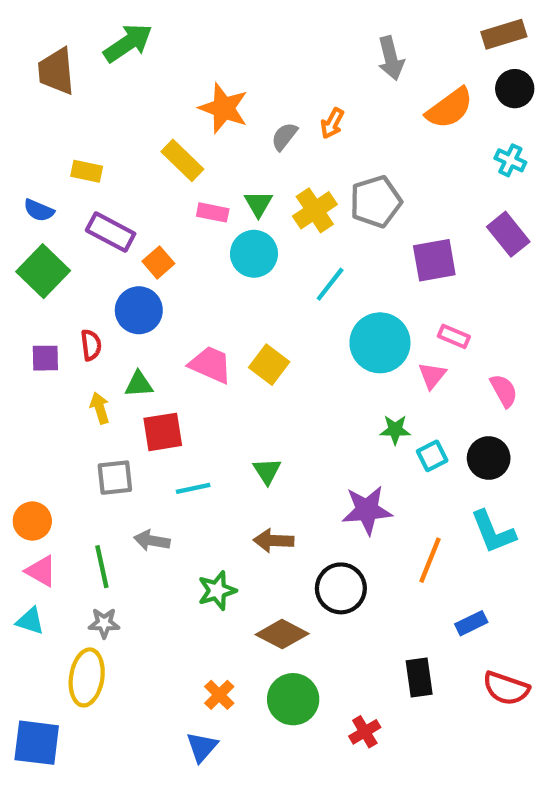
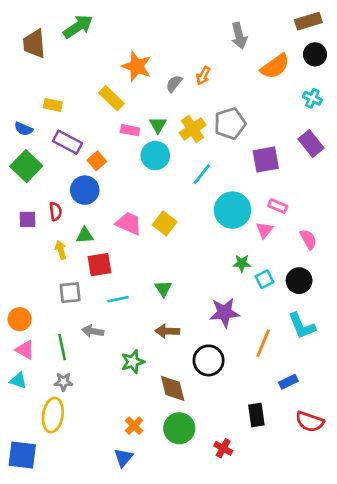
brown diamond: (282, 634) -> (173, 388), turned 48
red cross: (365, 732) -> (223, 448), turned -30

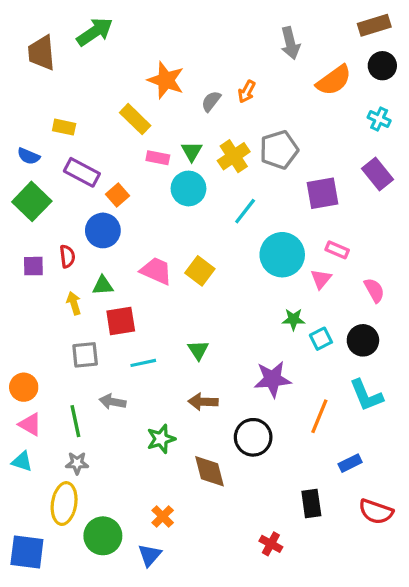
green circle: (179, 428) -> (103, 536), moved

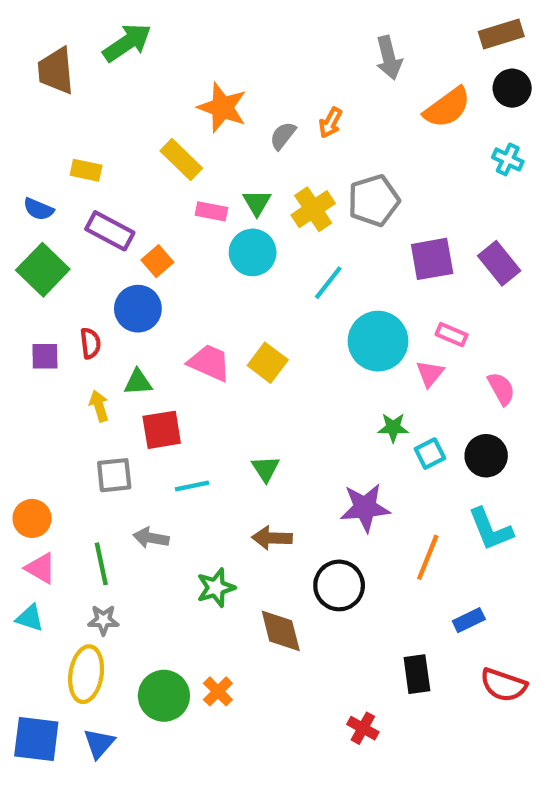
purple rectangle: (378, 174) -> (499, 263), moved
green circle: (103, 536) -> (164, 696), moved
blue triangle: (150, 555) -> (99, 743), moved

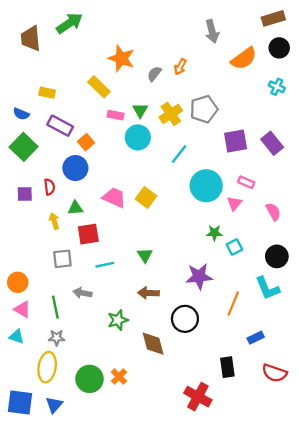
black circle: (486, 456) -> (277, 256), moved
red cross: (363, 728) -> (198, 397), size x1.6

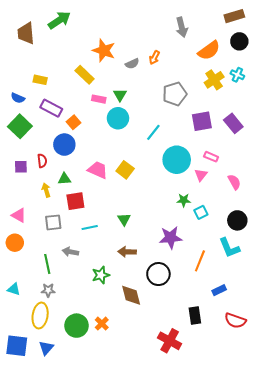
gray semicircle: (154, 74) -> (132, 64), turned -152
yellow cross: (171, 114) -> (214, 80), moved
pink triangle: (22, 309) -> (19, 215), moved

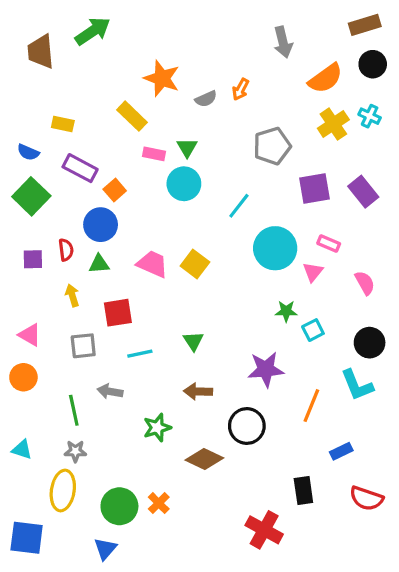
green triangle: (64, 179) -> (99, 264), moved
brown diamond: (131, 295) -> (204, 459), turned -50
blue triangle: (46, 348) -> (105, 549), moved

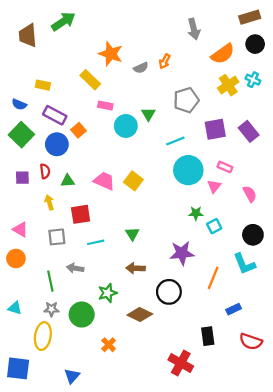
green triangle: (187, 148) -> (148, 114), moved
cyan line: (239, 206) -> (175, 141), moved, turned 30
blue circle: (101, 225) -> (57, 144), moved
green circle: (119, 506) -> (82, 315), moved

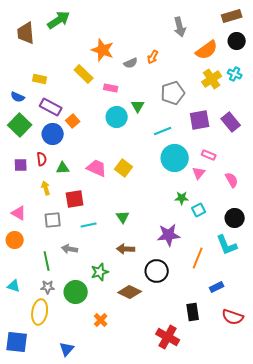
pink rectangle: (105, 105) -> (111, 88), moved

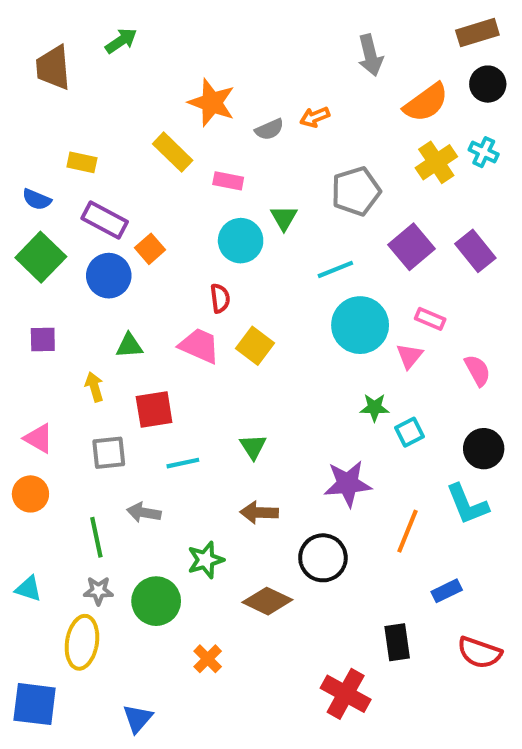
green arrow: (59, 20) -> (121, 41), size x0.7
orange arrow: (153, 57) -> (315, 117), turned 40
purple square: (200, 120) -> (412, 247), turned -30
red semicircle: (42, 159) -> (220, 298), moved

